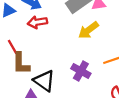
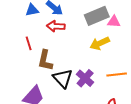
brown L-shape: (21, 63) -> (45, 60), moved
black triangle: (44, 81) -> (63, 78), moved

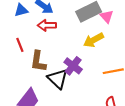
pink triangle: (114, 22) -> (107, 17), turned 48
purple cross: (85, 78) -> (73, 66), moved

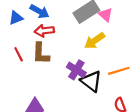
brown L-shape: (38, 61) -> (41, 53), moved
black triangle: (58, 79) -> (91, 81), moved

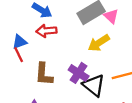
blue triangle: (16, 18) -> (20, 42), moved
brown L-shape: (41, 53) -> (44, 74), moved

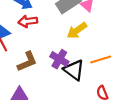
brown L-shape: (44, 74) -> (27, 62), turned -115

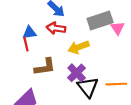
yellow arrow: (77, 30) -> (79, 47), moved

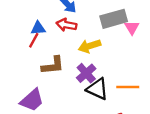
red line: (26, 44) -> (34, 40), turned 40
black triangle: (88, 87) -> (97, 89), turned -30

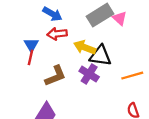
blue triangle: (38, 28) -> (31, 45), turned -40
yellow arrow: (90, 46) -> (85, 47), turned 55
black triangle: (97, 89) -> (100, 56), moved

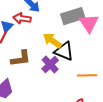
pink triangle: (120, 18) -> (89, 23), size x1.5
red arrow: (57, 34) -> (22, 18), moved

